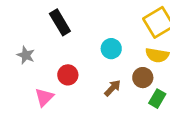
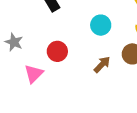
gray star: (26, 55) -> (14, 42), moved

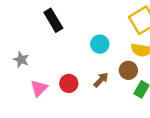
red circle: (57, 51) -> (69, 83), moved

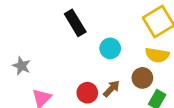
black rectangle: (53, 20) -> (75, 23), moved
red circle: (69, 83) -> (87, 93), moved

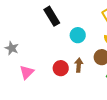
brown arrow: (111, 89) -> (79, 65), turned -40

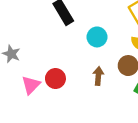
red circle: (61, 68) -> (55, 79), moved

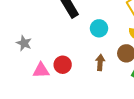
pink triangle: (31, 85) -> (41, 70), turned 42

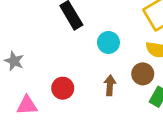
pink triangle: (41, 70) -> (27, 105), moved

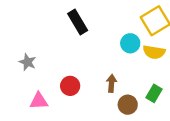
cyan circle: (108, 42) -> (130, 43), moved
brown circle: (143, 74) -> (128, 105), moved

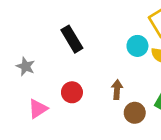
black rectangle: (78, 22) -> (72, 39), moved
pink triangle: (39, 101) -> (38, 109), turned -30

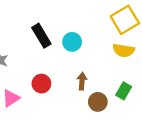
cyan circle: (137, 46) -> (72, 42), moved

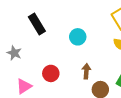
black rectangle: (41, 36) -> (37, 24), moved

